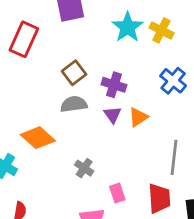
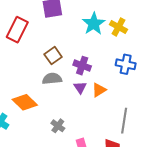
blue cross: (173, 81) -> (126, 64), turned -30

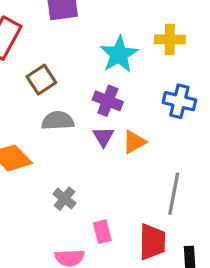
cyan star: (94, 24) -> (119, 54), moved
yellow cross: (118, 27) -> (170, 40), turned -30
brown square: (53, 56) -> (41, 80), moved

